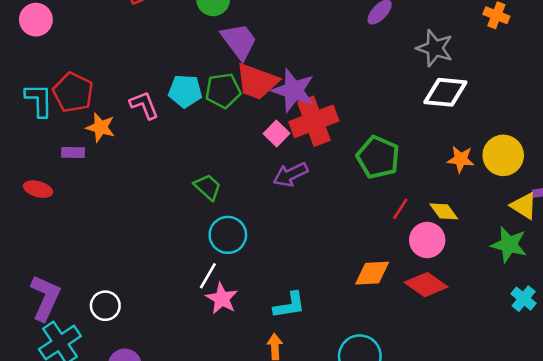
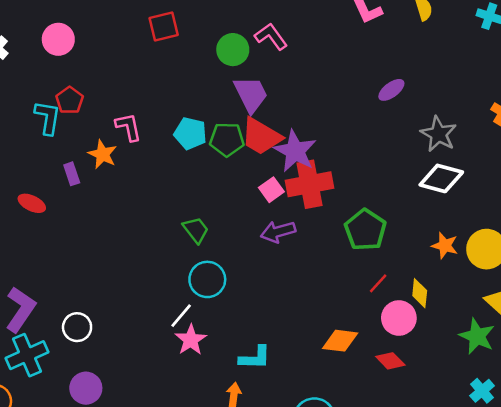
red pentagon: (73, 92) -> (70, 100), moved, size x0.7
pink L-shape: (144, 105) -> (128, 127), moved
purple rectangle: (73, 152) -> (72, 174), turned 60
yellow diamond: (444, 211) -> (420, 293), turned 32
red diamond: (426, 285) -> (390, 361), size x0.7

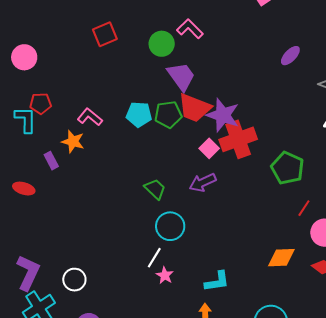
red pentagon: (70, 100) -> (41, 103), turned -30
pink L-shape: (128, 127) -> (90, 117), turned -30
purple arrow: (278, 232) -> (203, 182), moved
pink star: (191, 340) -> (165, 275), size x0.7

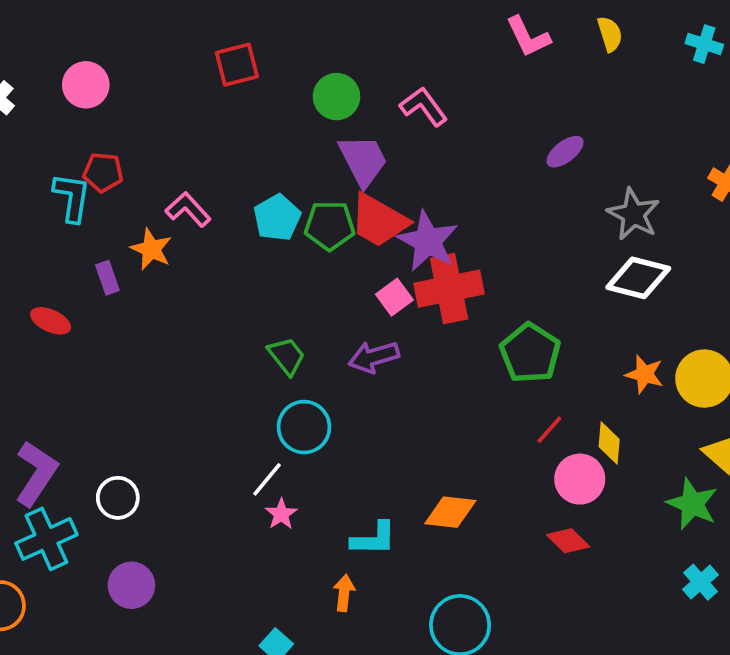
pink L-shape: (190, 29) -> (424, 107), moved
cyan pentagon: (139, 114) -> (277, 218), turned 30
orange diamond: (281, 258) -> (450, 512), moved

